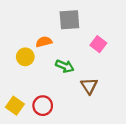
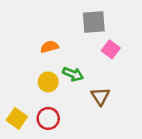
gray square: (69, 20) -> (94, 22), moved
yellow circle: (25, 57) -> (48, 82), moved

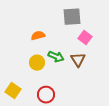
brown triangle: (100, 96) -> (78, 60), moved
red circle: (48, 118) -> (46, 95), moved

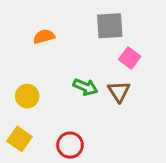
orange semicircle: (38, 36) -> (44, 36), moved
yellow circle: (37, 63) -> (27, 96), moved

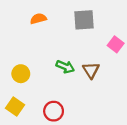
orange semicircle: (44, 36) -> (38, 19), moved
pink square: (130, 58) -> (116, 44), moved

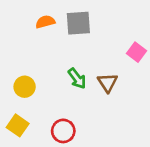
gray square: (84, 20) -> (78, 23), moved
green arrow: (65, 67) -> (77, 78), turned 30

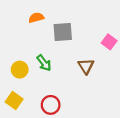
gray square: (78, 23) -> (63, 32), moved
green arrow: (77, 78) -> (44, 63), moved

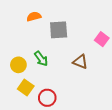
brown triangle: (86, 66) -> (80, 62), turned -35
yellow square: (14, 101) -> (26, 87), moved

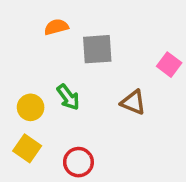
yellow square: (26, 87) -> (27, 148), moved

